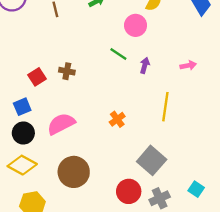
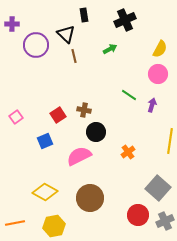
pink circle: (136, 25) -> (158, 74), moved
black circle: (23, 133) -> (96, 132), moved

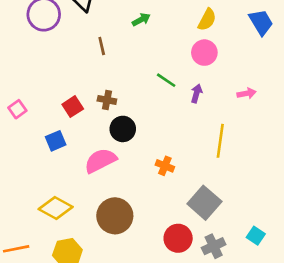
brown line: (74, 56) -> (102, 46), moved
orange cross: (128, 152) -> (165, 166), moved, turned -32

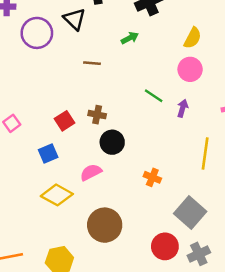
brown line: (102, 46) -> (92, 63), turned -72
pink semicircle: (100, 161) -> (91, 172), size x0.7
yellow diamond: (56, 208) -> (57, 195), moved

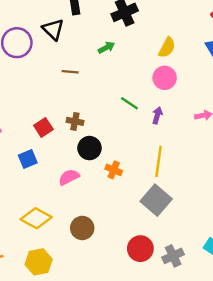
yellow line: (205, 153) -> (159, 161), moved
orange cross: (152, 177) -> (114, 170), moved
yellow diamond: (57, 195) -> (36, 218), moved
gray square: (190, 213) -> (156, 200), moved
brown circle: (105, 225) -> (82, 228), size x0.7

